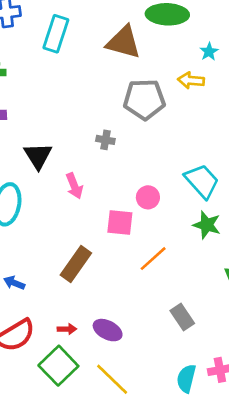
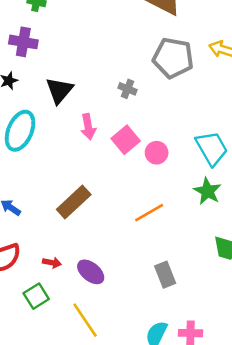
pink square: (120, 223) -> (126, 140), moved, turned 32
green square: (58, 366) -> (36, 296), size x0.7

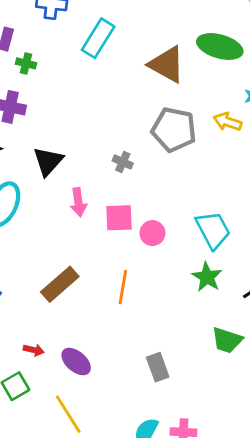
pink square: (126, 140) -> (119, 218), turned 36
orange line: (149, 213) -> (123, 287), moved, turned -52

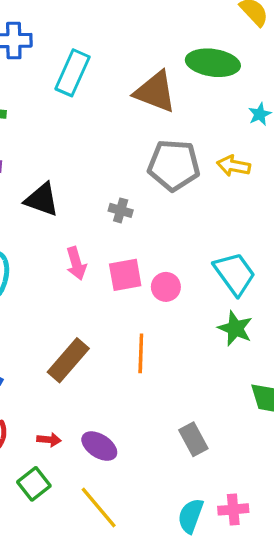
yellow arrow: (228, 122) -> (234, 166), moved
black triangle: (48, 161) -> (42, 200), moved, turned -44

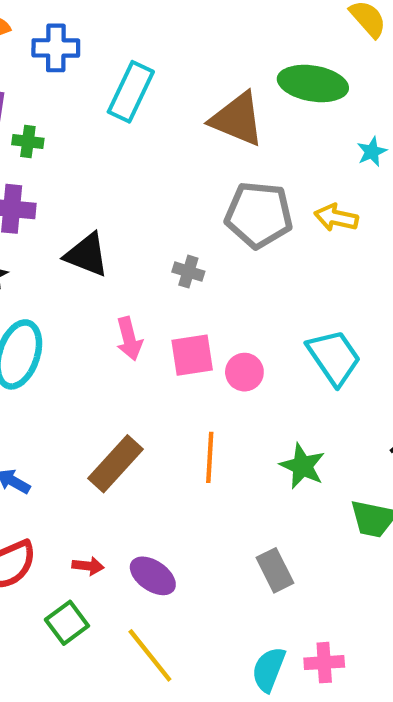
green star: (235, 328) -> (302, 466), moved

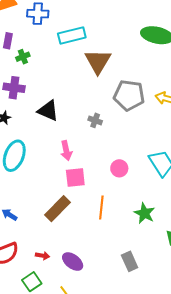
cyan rectangle: (131, 92) -> (72, 36), turned 48
brown triangle: (237, 119) -> (98, 61), moved, turned 36
green cross: (28, 142) -> (23, 57), turned -32
pink square: (192, 355) -> (75, 178), moved

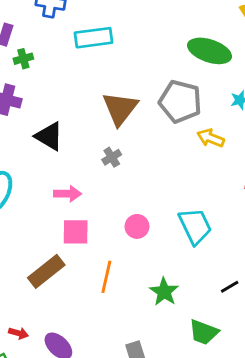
brown triangle: (98, 61) -> (120, 108), moved
gray pentagon: (129, 95) -> (180, 101), moved
gray cross: (95, 120) -> (112, 157), turned 32
pink arrow: (66, 151) -> (67, 194), turned -84

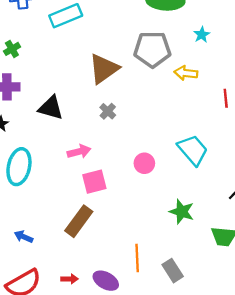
brown triangle: (120, 108) -> (104, 69), turned 32
orange line: (106, 277) -> (137, 258), moved

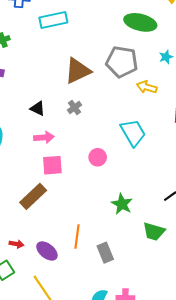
black triangle: (51, 108) -> (38, 109), moved, size x0.7
cyan trapezoid: (193, 150) -> (133, 133), moved

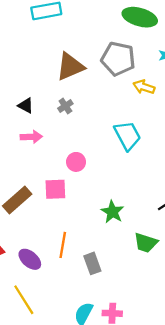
pink circle: (98, 157) -> (76, 162), moved
pink square: (52, 165) -> (55, 189), moved

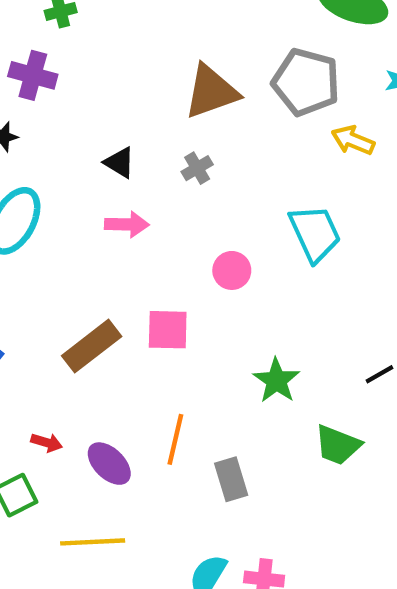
pink circle: (76, 162) -> (232, 270), moved
yellow line: (24, 300) -> (93, 542), turned -64

